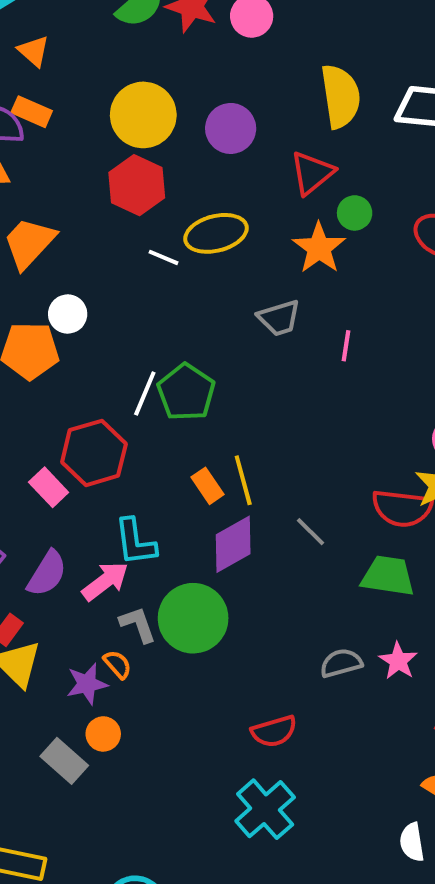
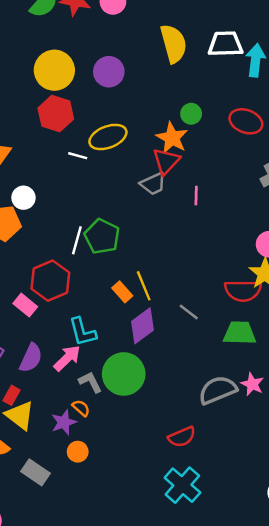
red triangle: (312, 173) -> (166, 161), moved
gray semicircle: (341, 663) -> (218, 390), size x1.5
gray rectangle: (64, 761) -> (35, 472), moved

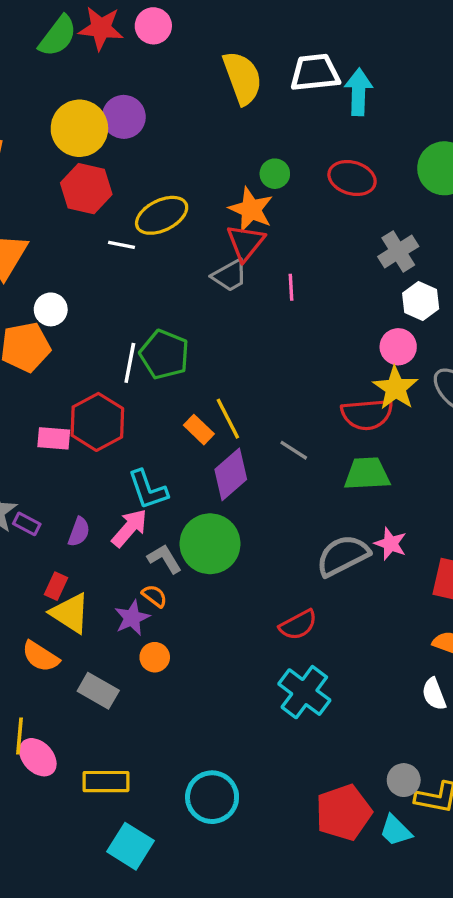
purple circle: (109, 72) -> (124, 117), moved
pink rectangle: (25, 305) -> (54, 438), moved, turned -30
purple semicircle: (31, 358) -> (79, 532), size x0.7

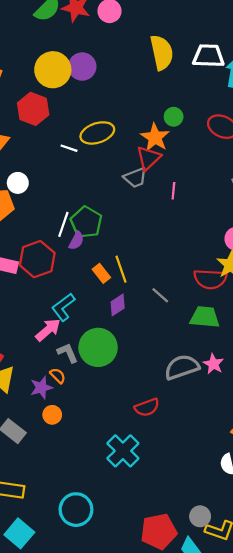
red hexagon: (86, 189) -> (33, 109), moved
purple diamond: (231, 474) -> (118, 305), size x0.7
cyan L-shape: (148, 490) -> (63, 307), turned 64
purple semicircle: (79, 532) -> (76, 241), moved
cyan cross: (304, 692) -> (123, 451), moved

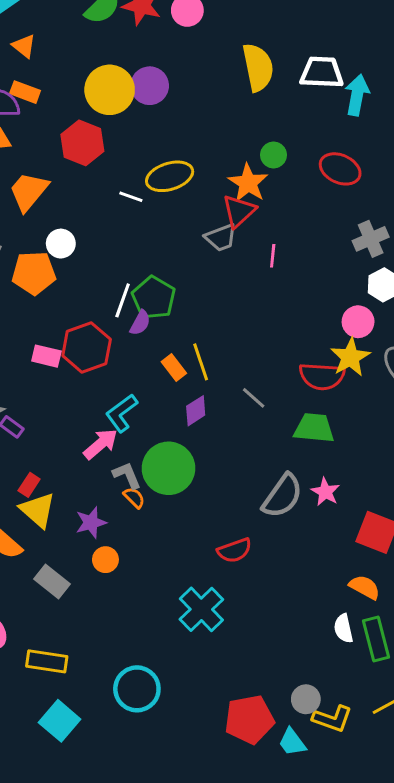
gray semicircle: (182, 367) -> (282, 496), turned 144
orange semicircle: (58, 376) -> (134, 498), moved

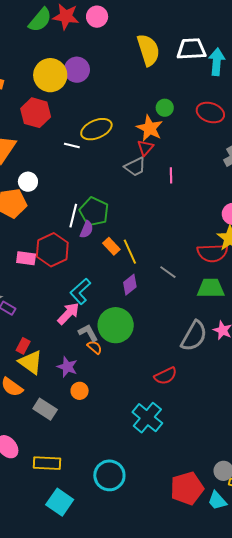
red triangle: (239, 211) -> (145, 148), size x0.7
orange rectangle: (174, 368) -> (111, 246), moved
purple star: (91, 522) -> (67, 367), turned -30

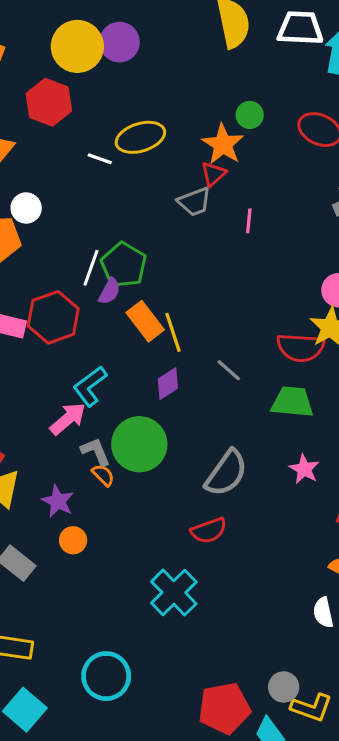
orange rectangle: (111, 246) -> (145, 321), size x1.4
gray semicircle: (194, 336) -> (226, 473), moved

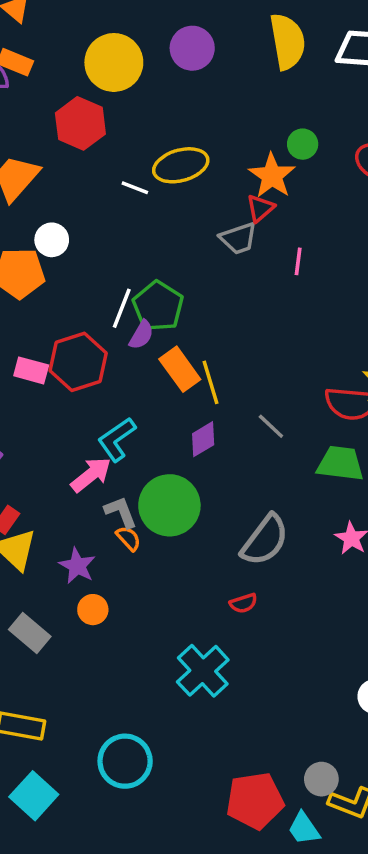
purple circle: (119, 42) -> (192, 48), moved
red semicircle: (209, 531) -> (243, 603), size x0.7

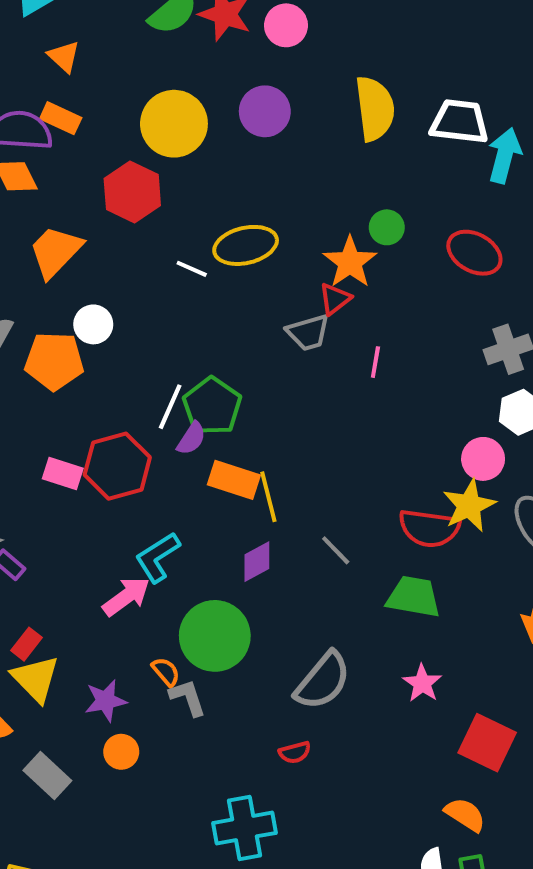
orange rectangle: (180, 369) -> (234, 480), turned -39
gray L-shape: (121, 512) -> (188, 697), moved
purple star: (77, 566) -> (106, 701), turned 30
cyan cross: (203, 671) -> (245, 828), turned 30

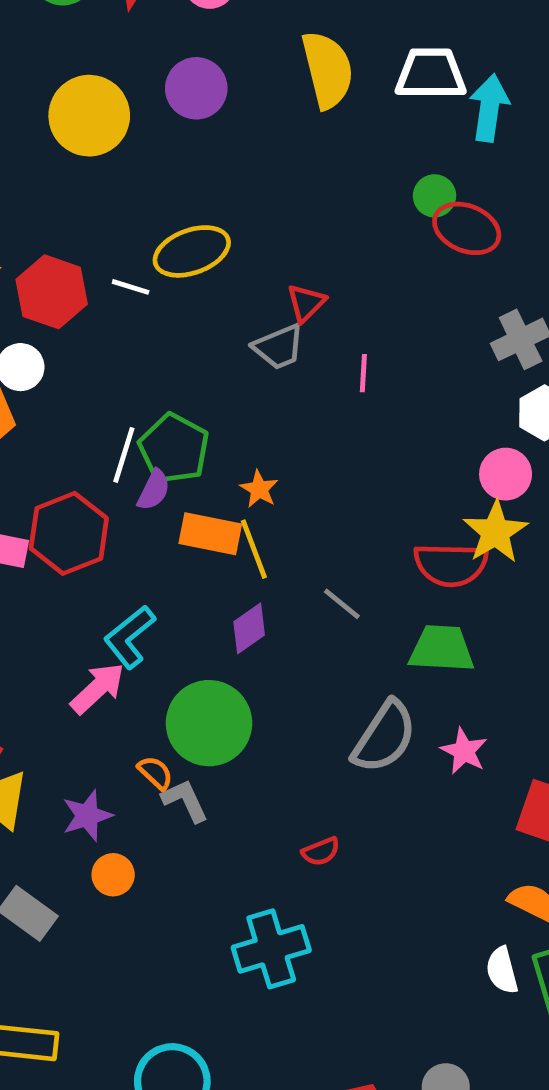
red hexagon: (132, 192) -> (52, 292), moved
green circle: (387, 227) -> (435, 196), moved
orange star: (350, 262) -> (259, 489), moved, size x0.6
gray semicircle: (323, 681) -> (384, 737), moved

